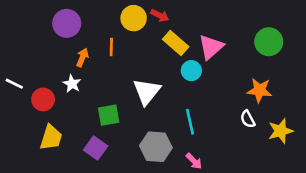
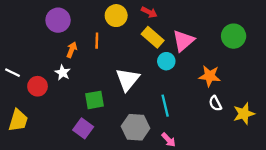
red arrow: (160, 15) -> (149, 12), moved
orange star: (260, 90) -> (210, 76), moved
yellow trapezoid: (51, 138) -> (18, 120), moved

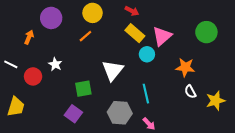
yellow circle: (116, 16) -> (93, 13), moved
orange line: (97, 41) -> (85, 36), turned 48
orange arrow: (72, 50) -> (29, 37), moved

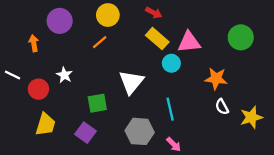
pink triangle: (162, 36) -> (189, 42), turned 35
orange arrow: (29, 37) -> (34, 43), turned -32
yellow trapezoid: (16, 107) -> (46, 124), moved

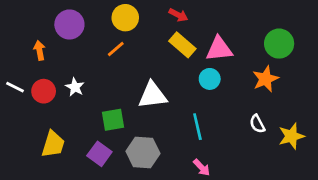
cyan circle: (171, 63) -> (210, 79), moved
orange star: (216, 79) -> (265, 79), moved, turned -30
white triangle: (131, 82) -> (152, 95), turned 44
red circle: (38, 89) -> (44, 91), moved
gray hexagon: (140, 131) -> (143, 152), moved

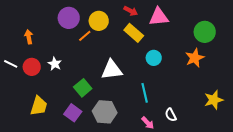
yellow circle: (125, 18) -> (99, 21), moved
purple circle: (69, 24) -> (69, 18), moved
pink triangle: (219, 49) -> (159, 17), moved
green square: (113, 120) -> (83, 88), turned -30
white semicircle: (257, 124) -> (171, 115), moved

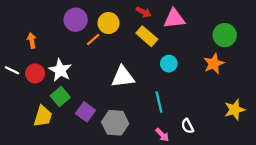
white star: (55, 64) -> (60, 70), size x1.5
green square: (83, 88) -> (60, 96), moved
purple square: (73, 113) -> (85, 112), moved

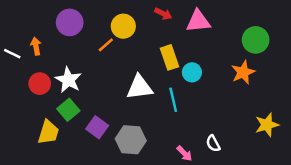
purple circle: (76, 20) -> (70, 22), moved
yellow rectangle: (147, 36) -> (169, 57), moved, turned 30
white line: (12, 70) -> (12, 54), moved
cyan line: (159, 102) -> (173, 100), moved

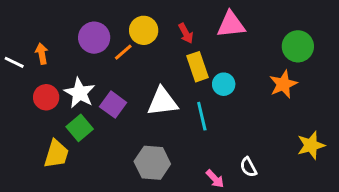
red arrow: (163, 14) -> (186, 33), moved, turned 35
purple circle: (70, 22) -> (94, 38), moved
purple square: (97, 127) -> (113, 105), moved

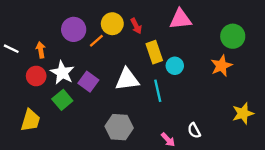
red arrow: (186, 33) -> (136, 26), moved
orange arrow: (42, 54) -> (41, 50), moved
yellow trapezoid: (56, 154) -> (30, 120), moved

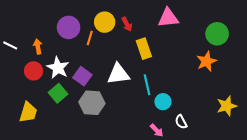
orange line: (96, 41) -> (90, 38), turned -32
cyan circle: (175, 66) -> (163, 102), moved
gray hexagon: (119, 127) -> (92, 103), moved

